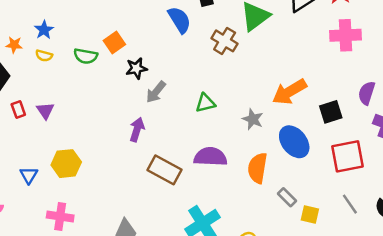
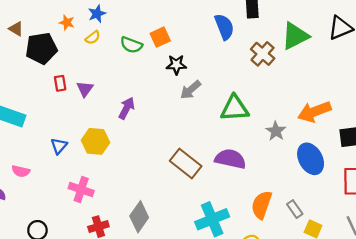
yellow semicircle: (44, 56) -> (93, 38), turned -63
green triangle: (205, 103) -> (235, 108), size x1.5
purple arrow: (137, 130) -> (127, 108), moved
orange semicircle: (257, 168) -> (262, 205), moved

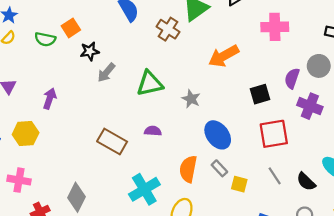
orange arrow: (314, 112) -> (224, 56), moved
purple semicircle: (230, 159) -> (153, 131), size x0.6
blue ellipse: (311, 159) -> (218, 135), moved

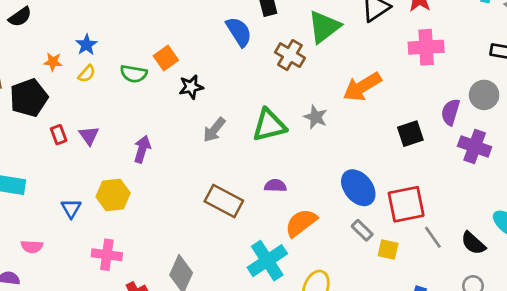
gray arrow: (106, 73) -> (214, 130), moved
gray star: (191, 99) -> (316, 117), moved
red square: (274, 134) -> (406, 204), moved
orange semicircle: (188, 169) -> (301, 223), moved, turned 44

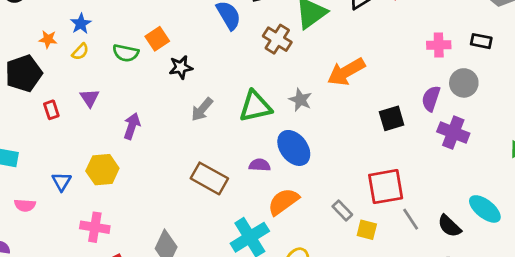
pink cross: (426, 47) -> (439, 45), moved, size x0.7
purple triangle: (89, 136) -> (90, 98), moved
blue ellipse: (358, 188) -> (294, 148), moved
pink semicircle: (32, 247) -> (25, 205), moved

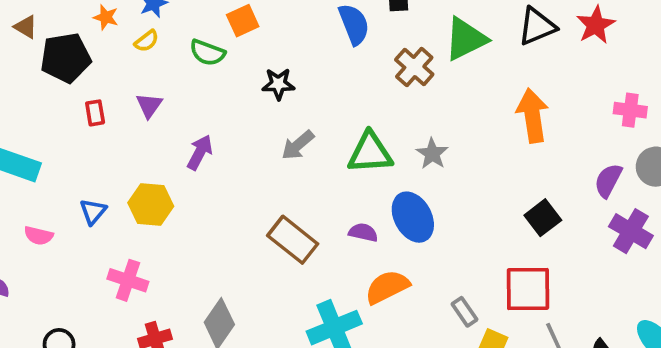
orange square: (157, 39) -> (243, 21), moved
orange arrow: (346, 72) -> (532, 116), moved, turned 102
black square: (392, 118) -> (543, 218), moved, turned -30

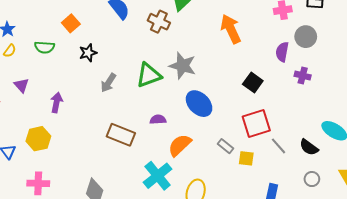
orange square: (243, 21) -> (71, 23), moved
gray star: (432, 154) -> (183, 66), size x1.5
blue ellipse: (413, 217) -> (199, 104), moved
purple cross: (631, 231) -> (303, 76), size x0.7

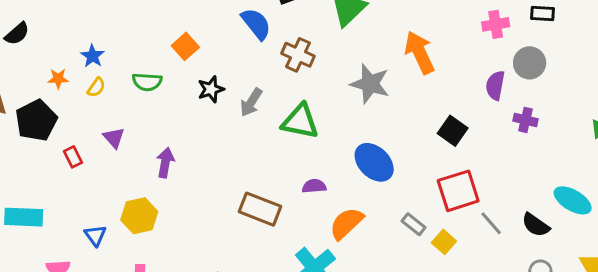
brown cross: (159, 22) -> (298, 55), moved
gray star: (183, 66) -> (370, 84), moved
green triangle: (149, 75) -> (300, 121), turned 32
gray arrow: (108, 83) -> (251, 102), moved
yellow square: (246, 158) -> (444, 242), turned 35

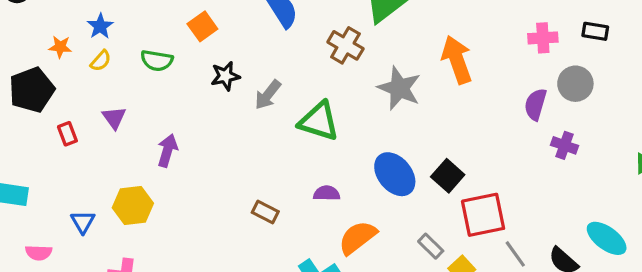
brown cross: (298, 55) -> (345, 45), moved
black square: (453, 131) -> (448, 176), moved
brown rectangle: (260, 209) -> (265, 212), size x0.6

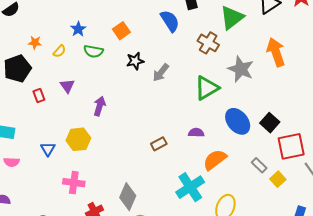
blue star: (100, 26) -> (78, 29), moved
green triangle: (319, 121) -> (207, 88), moved, turned -48
brown rectangle: (265, 212) -> (159, 144), turned -56
pink semicircle: (39, 253) -> (12, 162), moved

